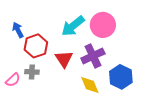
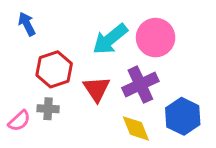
blue arrow: (18, 30) -> (27, 24), moved

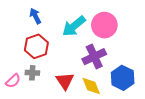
blue arrow: (27, 24) -> (35, 16), moved
red triangle: (96, 89) -> (65, 81), moved

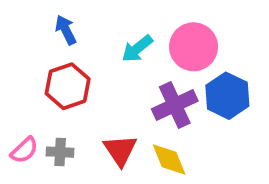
cyan arrow: (74, 26) -> (137, 49), size x0.7
gray cross: (32, 73) -> (60, 152), moved
blue hexagon: (123, 78) -> (227, 96), moved

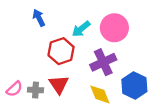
red hexagon: (68, 86) -> (61, 51), moved
blue hexagon: (227, 96) -> (134, 86), moved
red triangle: (120, 150) -> (59, 84), moved

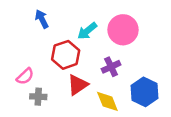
purple cross: (103, 62) -> (111, 67), size x0.7
red triangle: (59, 84) -> (78, 85), moved, turned 30
pink semicircle: (14, 89) -> (25, 76), moved

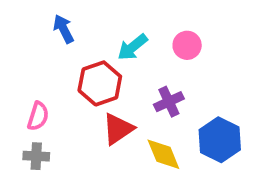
pink circle: (123, 30) -> (187, 45), size x0.6
pink semicircle: (25, 76) -> (38, 116), turned -30
gray cross: (38, 97) -> (36, 156), moved

